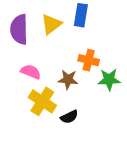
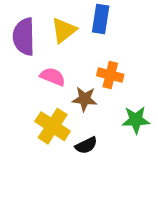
pink semicircle: (31, 72) -> (53, 77), moved
green star: (109, 79) -> (136, 120), moved

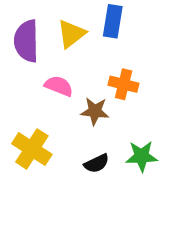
green star: (136, 120) -> (142, 156), moved
yellow cross: (53, 126) -> (32, 149), moved

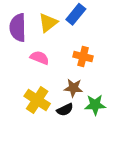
blue rectangle: (113, 21) -> (76, 14), turned 30
brown star: (95, 111) -> (73, 88), moved
yellow cross: (32, 149) -> (37, 100), moved

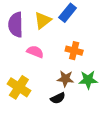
yellow cross: (37, 100) -> (19, 87), moved
green star: (95, 105) -> (88, 80), moved

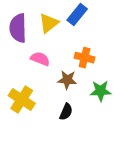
brown star: (65, 79) -> (67, 80), moved
black semicircle: (58, 98) -> (66, 112), turned -40

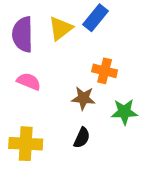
pink semicircle: (40, 59) -> (29, 81), moved
yellow cross: (22, 99) -> (26, 144), moved, turned -30

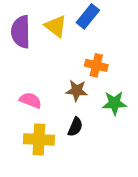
yellow triangle: (61, 28) -> (56, 26), turned -45
pink semicircle: (29, 81) -> (31, 100), moved
yellow cross: (26, 144) -> (39, 139), moved

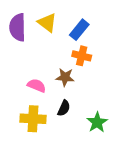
blue rectangle: (88, 16) -> (79, 30), moved
pink semicircle: (31, 100) -> (37, 86), moved
green star: (114, 103) -> (97, 122), moved, turned -30

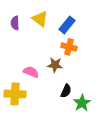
purple semicircle: (18, 27) -> (15, 23), size x0.6
black semicircle: (64, 108) -> (66, 91), moved
yellow cross: (33, 119) -> (15, 94), moved

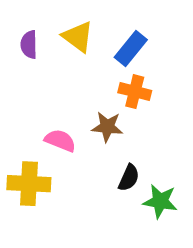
green star: (82, 103) -> (160, 201), turned -30

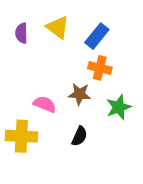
black semicircle: (129, 178) -> (79, 136), moved
green star: (160, 201) -> (119, 107), moved, turned -30

